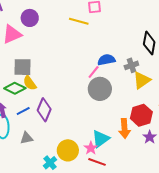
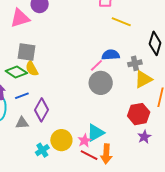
yellow line: (79, 21) -> (121, 22), moved
purple diamond: (44, 110) -> (42, 110), moved
orange arrow: (124, 128) -> (106, 154), moved

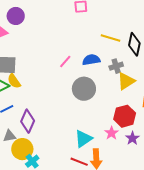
yellow line: (121, 22) -> (110, 38), moved
pink line: (96, 65) -> (65, 62), moved
yellow circle: (61, 140) -> (22, 149), moved
pink star: (85, 141) -> (111, 133), moved

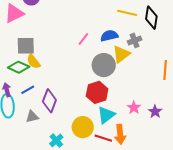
yellow triangle: (126, 81) -> (121, 54), moved
red hexagon: (125, 116) -> (97, 92), moved
yellow circle: (22, 149) -> (83, 127), moved

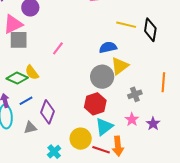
pink line: (83, 39) -> (58, 48), moved
gray cross: (135, 40) -> (135, 94), moved
gray square: (26, 46) -> (19, 40), moved

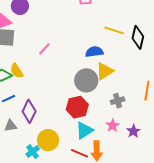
yellow circle: (81, 139) -> (48, 140), moved

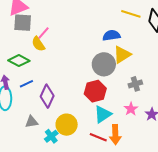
pink line: (44, 49) -> (43, 33), moved
yellow semicircle: (17, 71) -> (38, 44), moved
gray triangle: (11, 126) -> (32, 122), moved

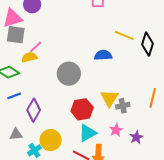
yellow semicircle: (38, 44) -> (29, 57), turned 105
yellow triangle: (122, 55) -> (109, 98), moved, turned -30
gray circle: (104, 64) -> (69, 74), moved

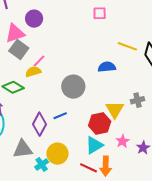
gray square: (16, 35) -> (19, 50), turned 30
blue line: (14, 96) -> (60, 116), moved
gray cross: (123, 106) -> (137, 100), moved
red hexagon: (82, 109) -> (100, 124), moved
gray triangle: (16, 134) -> (23, 149), size x1.5

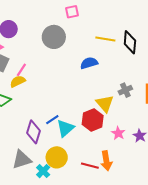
gray circle: (73, 87) -> (54, 37), moved
cyan triangle: (94, 145) -> (65, 128), moved

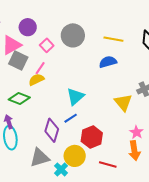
pink square: (72, 12) -> (47, 45), moved, turned -32
yellow line: (105, 39) -> (113, 39), moved
red hexagon: (93, 120) -> (92, 137), moved
cyan triangle: (65, 128) -> (75, 97), moved
orange arrow: (106, 161) -> (134, 151), moved

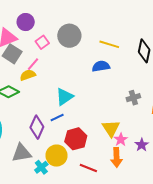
yellow triangle: (123, 102) -> (111, 128), moved

